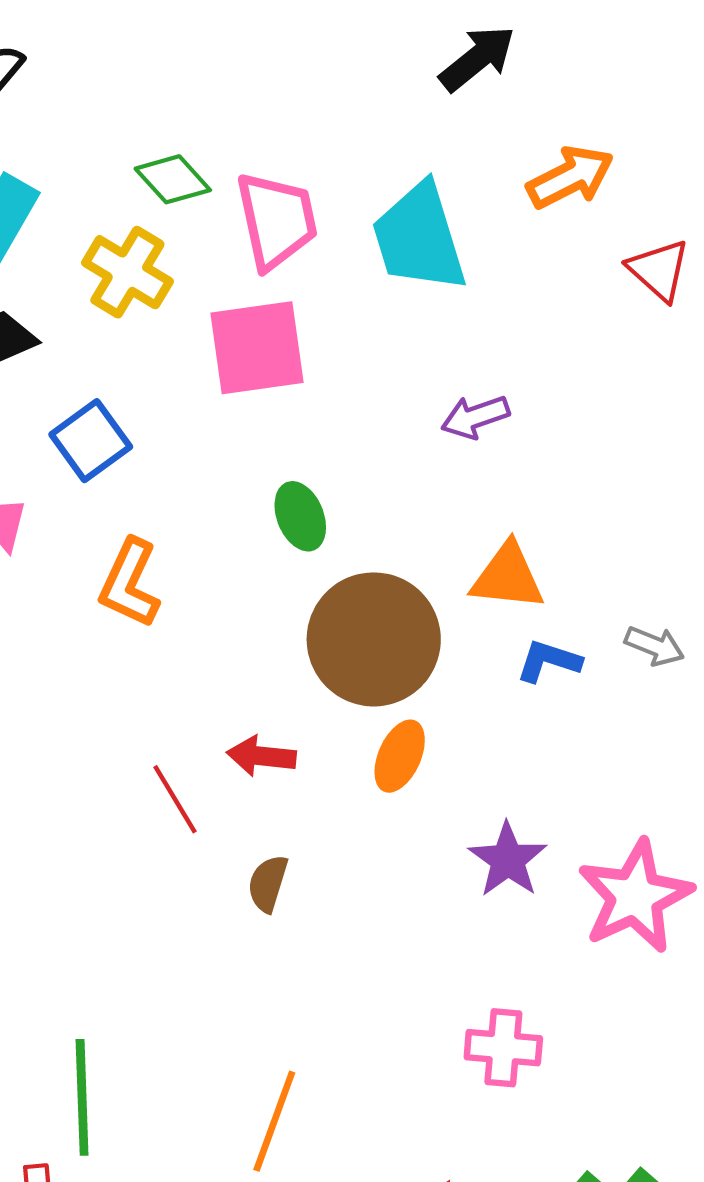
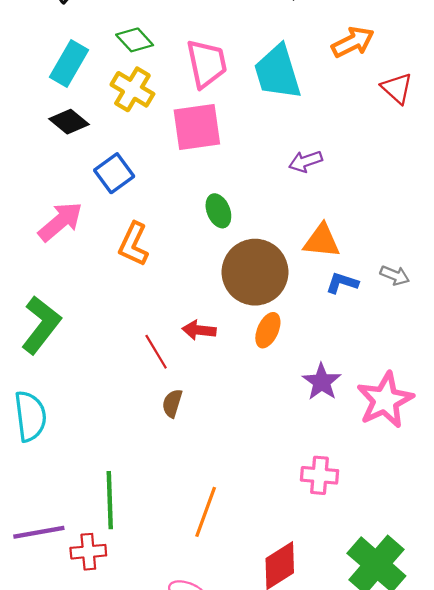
green diamond: (173, 179) -> (135, 40), moved
brown semicircle: (268, 884) -> (172, 403), moved

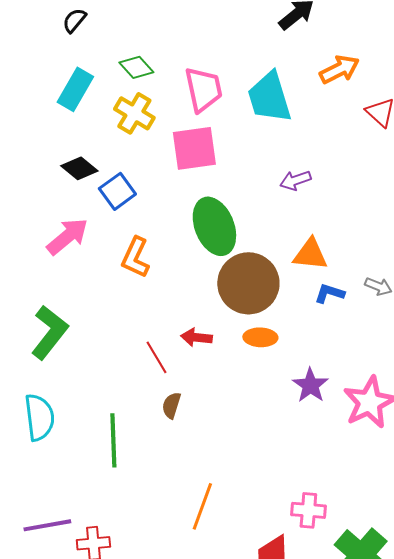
black diamond: (69, 122) -> (79, 168), moved
green ellipse: (218, 211) -> (214, 226), size x1.8
orange ellipse: (268, 330) -> (260, 337), turned 68
pink cross: (319, 475) -> (308, 510), moved
green line: (110, 500) -> (113, 440), moved

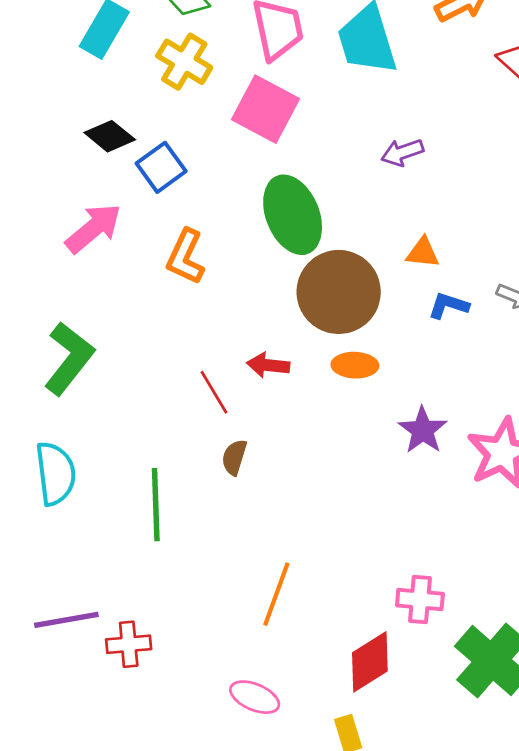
pink square: (194, 148) -> (265, 109), turned 36
orange triangle: (310, 254) -> (423, 253), size x0.7

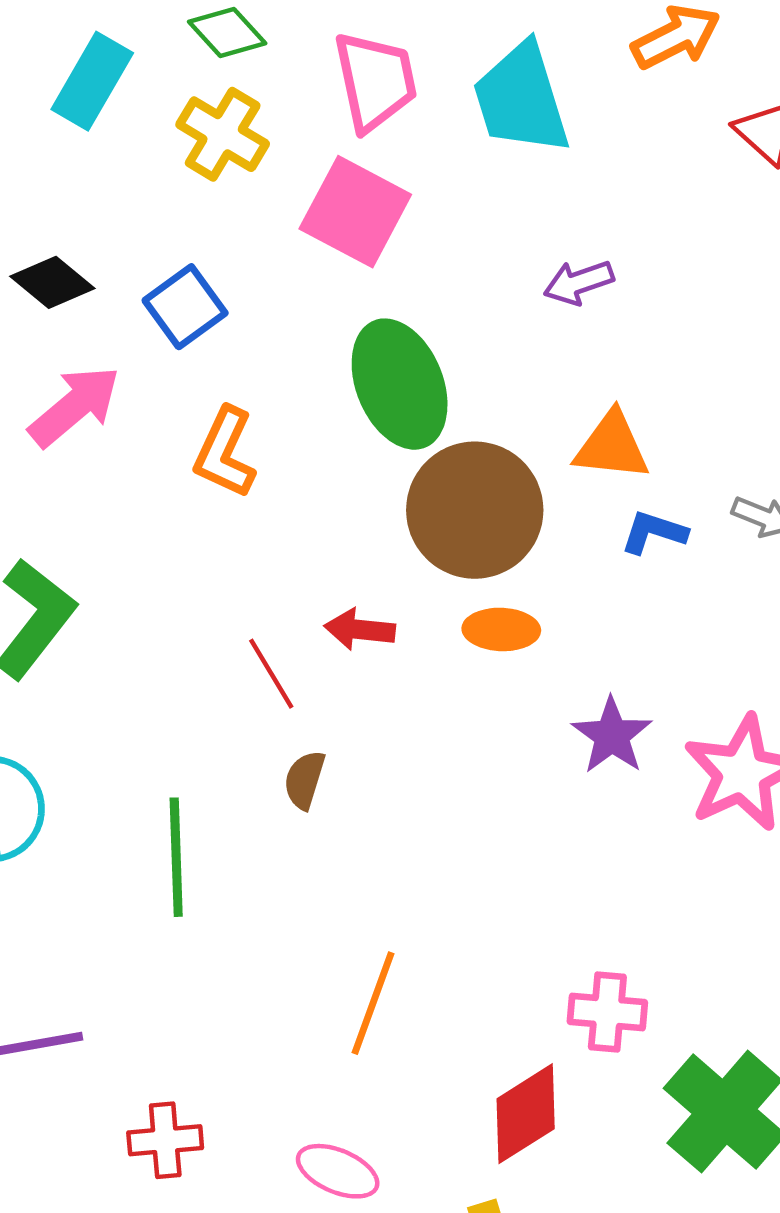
black diamond: (110, 136) -> (52, 282), moved
orange triangle: (423, 253) -> (612, 446), size x1.4
red cross: (129, 644) -> (165, 1140), moved

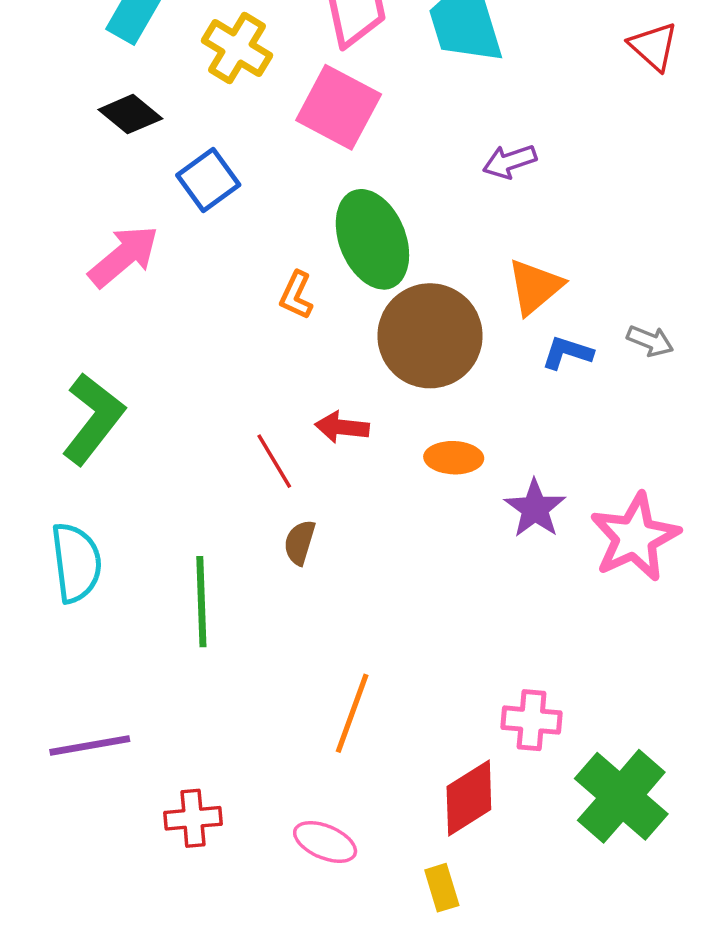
black diamond: (52, 282) -> (130, 114), moved
orange triangle: (612, 446) -> (535, 287), turned -46
orange L-shape: (225, 453) -> (296, 295), moved, size x0.7
orange ellipse: (501, 629) -> (454, 458), moved

